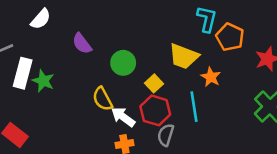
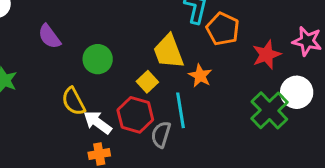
yellow trapezoid: (184, 56) -> (168, 52), turned 48
yellow square: (154, 83) -> (147, 82), moved
gray semicircle: (166, 135) -> (161, 134), moved

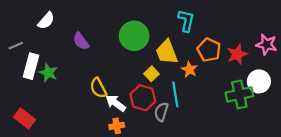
orange pentagon: (223, 29) -> (209, 50), moved
green circle: (98, 59) -> (134, 36), moved, size x1.4
green cross: (269, 110) -> (239, 94), turned 32

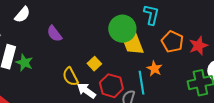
green circle: (134, 36) -> (122, 29), moved
orange star: (189, 69) -> (154, 69), moved
yellow square: (151, 74) -> (94, 64), moved

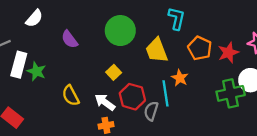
green circle: (122, 29) -> (120, 31), moved
yellow semicircle: (70, 77) -> (71, 96), moved

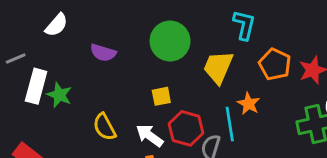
purple semicircle: (70, 39) -> (103, 53), turned -36
yellow trapezoid: (157, 50) -> (218, 67), turned 44
yellow square: (114, 72) -> (161, 96), turned 32

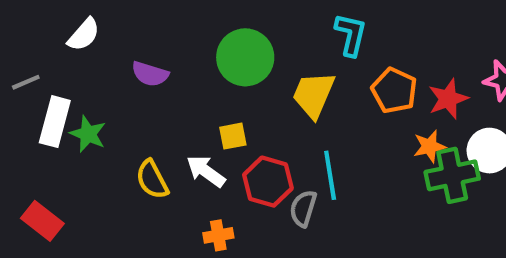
orange star: (249, 104) -> (429, 146), moved, turned 30
white arrow: (150, 136) -> (206, 171), moved

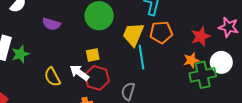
orange pentagon: (394, 90) -> (161, 32), moved, turned -30
green star: (88, 134) -> (20, 54), turned 30
cyan line: (330, 175) -> (142, 57), moved
red hexagon: (268, 182) -> (97, 78), moved

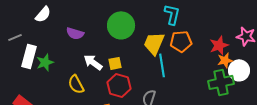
orange star: (191, 60) -> (225, 60), moved
white arrow: (79, 73) -> (93, 62), moved

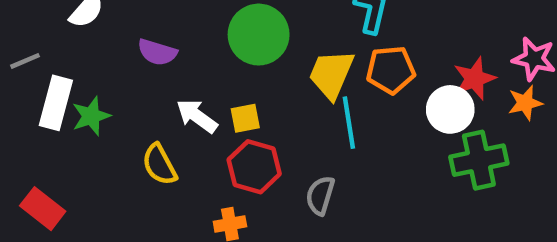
orange star: (225, 60) -> (525, 103), moved
white circle: (239, 70) -> (450, 109), moved

